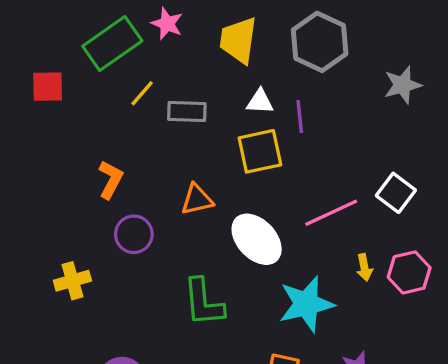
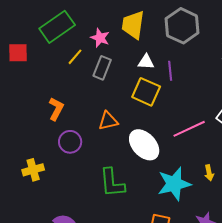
pink star: (167, 24) -> (100, 38), moved
gray rectangle: (187, 112) -> (102, 68), turned -70
yellow square: (260, 151) -> (146, 92), turned 36
yellow arrow: (364, 267) -> (209, 173), moved

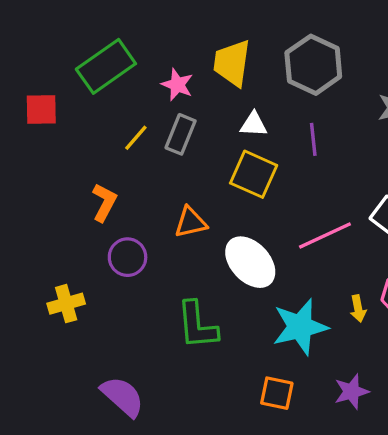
yellow line: (75, 57) -> (136, 138), moved
purple line: (170, 71) -> (313, 139), moved

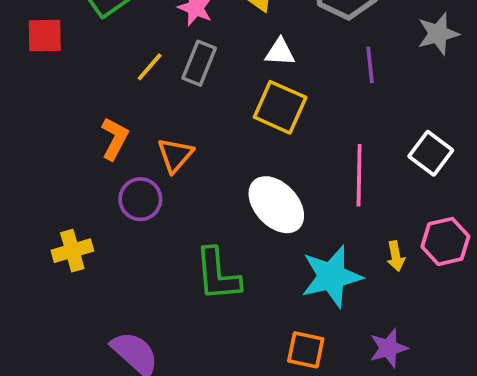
purple line: (313, 139) -> (370, 65), moved
orange triangle: (191, 222) -> (175, 155), moved, turned -36
pink line: (325, 236) -> (359, 175), turned -64

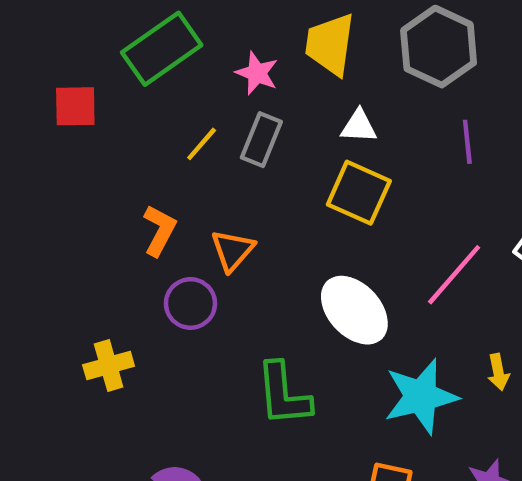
pink line: (359, 175) -> (454, 275), turned 40

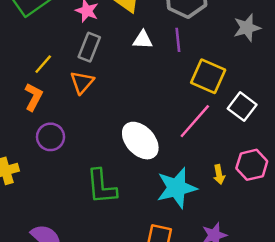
purple line: (467, 142) -> (178, 40), moved
yellow line: (202, 144) -> (43, 64), moved
yellow square: (359, 193) -> (208, 76), moved
orange triangle: (233, 250) -> (82, 82), moved

